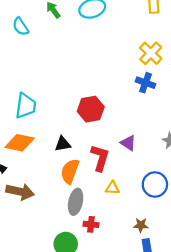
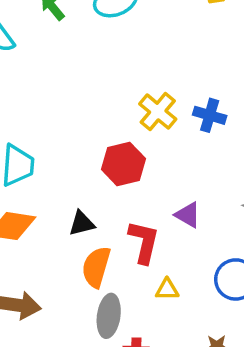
yellow cross: (151, 53) -> (158, 112), moved

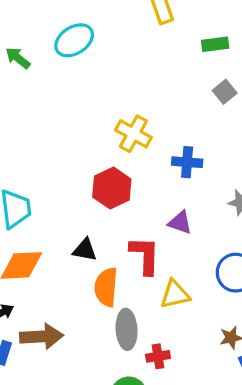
blue cross: (210, 115) -> (187, 162), moved
black triangle: (82, 223) -> (85, 250), turned 36
yellow triangle: (167, 289) -> (175, 294), size x1.4

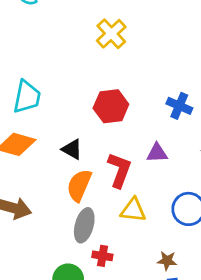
yellow cross: (133, 134) -> (111, 34), moved
purple triangle: (180, 223) -> (157, 153), turned -40

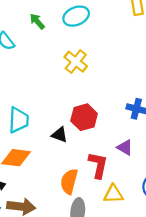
black triangle: (72, 149) -> (60, 135), moved
purple triangle: (157, 153) -> (125, 148), turned 42

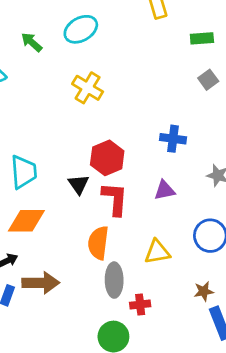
black triangle: (60, 135) -> (78, 184), turned 42
purple triangle: (125, 148) -> (165, 190), turned -35
red L-shape: (98, 165) -> (115, 199), moved

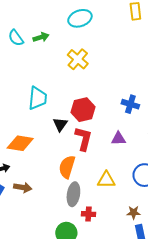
green arrow: (32, 42) -> (41, 37), moved, turned 112
cyan trapezoid: (24, 172) -> (38, 98), moved
brown arrow: (41, 283) -> (23, 187), size x0.7

